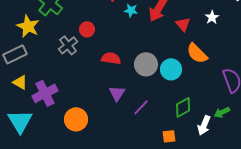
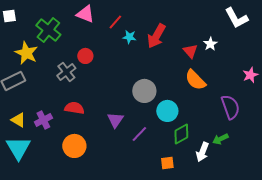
red triangle: (183, 24) -> (190, 51), moved
red semicircle: (111, 58) -> (74, 108), moved
cyan circle: (171, 69) -> (167, 111), moved
yellow triangle: (20, 82) -> (18, 120), moved
purple cross: (45, 93) -> (43, 120), size x0.7

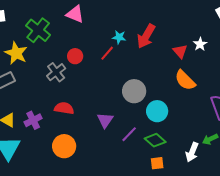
red line: (115, 22) -> (107, 53), moved
green diamond: (181, 134) -> (155, 140), moved, turned 70

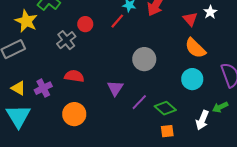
cyan circle: (157, 111) -> (192, 79), moved

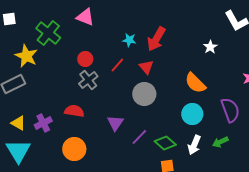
red triangle: (190, 19) -> (146, 67), moved
red line: (117, 21) -> (117, 65), moved
gray cross: (66, 40) -> (88, 80), moved
white arrow: (202, 120) -> (194, 145), moved

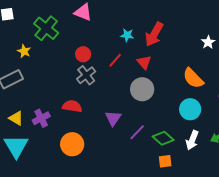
yellow star: (26, 56) -> (24, 51), size x0.6

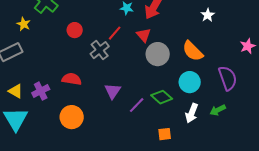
red circle: (83, 54) -> (75, 30), moved
gray cross: (86, 75) -> (100, 50), moved
gray circle: (142, 89) -> (158, 54), moved
green diamond: (163, 138) -> (162, 97), moved

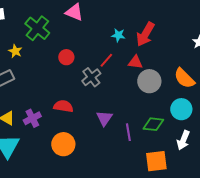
red triangle: (144, 35) -> (135, 62), turned -42
green diamond: (162, 97) -> (153, 124), turned -35
purple line: (137, 105) -> (128, 132), turned -54
orange square: (165, 134) -> (156, 161), size x1.6

